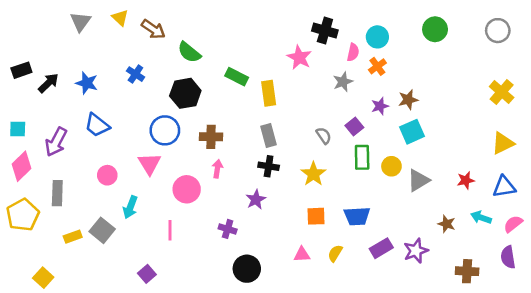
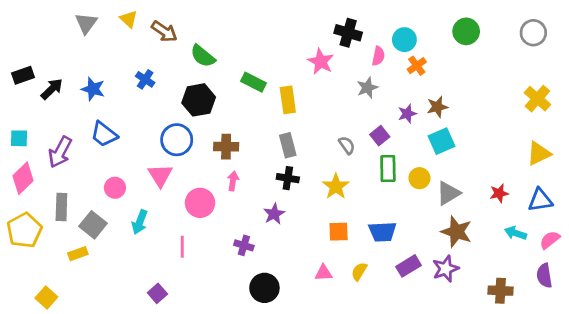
orange cross: (377, 66) -> (417, 66), moved
brown star: (447, 224) -> (457, 232), moved, size x1.6
gray square: (102, 230) -> (93, 225), moved

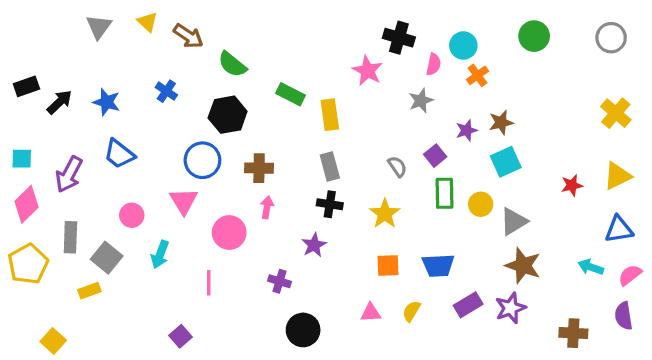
red star: (499, 193) -> (572, 185), moved

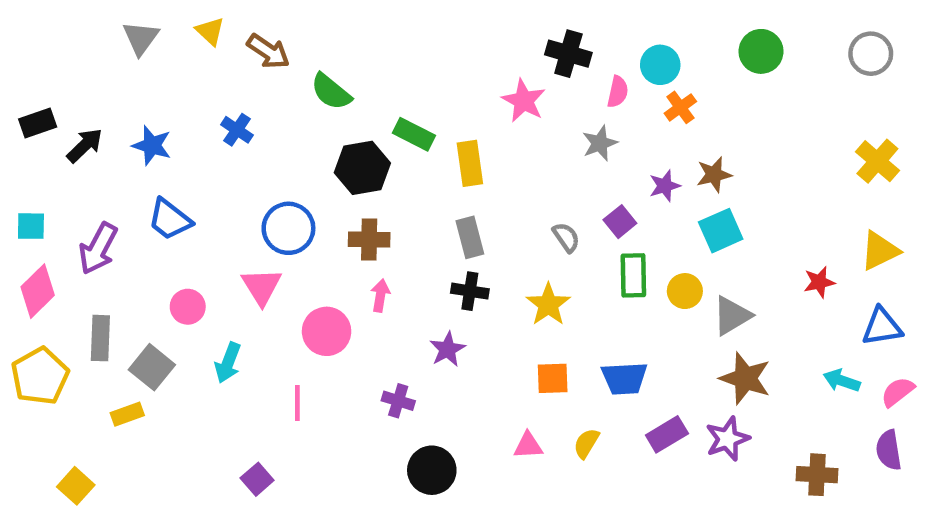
black hexagon: (228, 115) -> (362, 168), moved
red star: (572, 185) -> (819, 282), moved

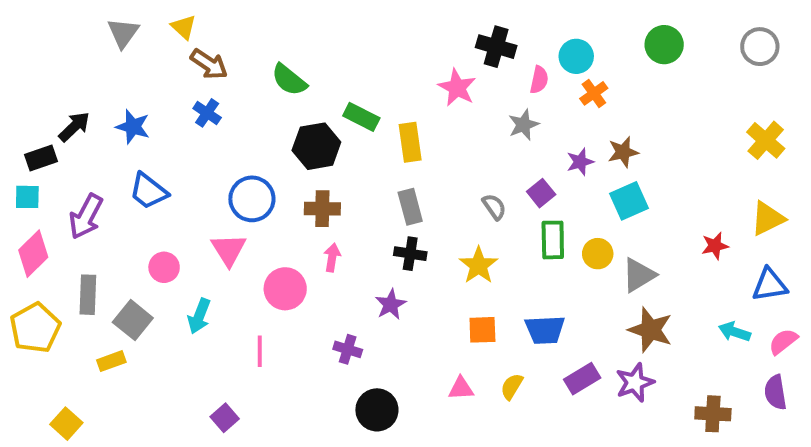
brown arrow: (268, 51) -> (209, 64), moved
black rectangle: (38, 123) -> (41, 158), moved

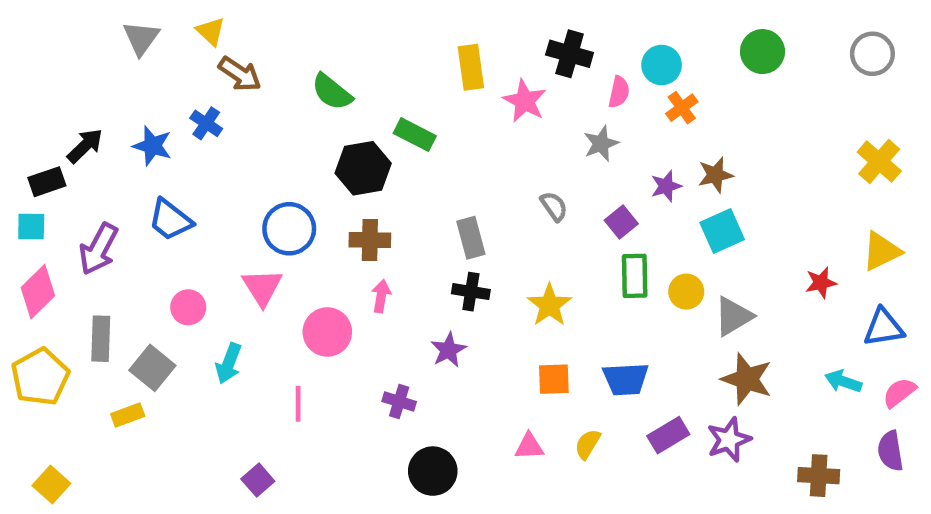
blue cross: (207, 113) -> (206, 123), moved
yellow rectangle: (410, 142) -> (471, 67), moved
gray semicircle: (494, 207) -> (554, 206), moved
yellow square: (66, 424) -> (51, 485), moved

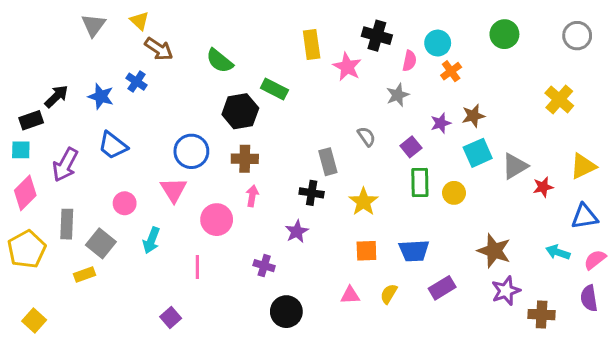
yellow cross: (879, 161) -> (559, 99), moved
gray rectangle: (471, 238) -> (328, 162), moved
gray triangle: (733, 316) -> (515, 166), moved
purple star: (729, 440) -> (506, 291), moved

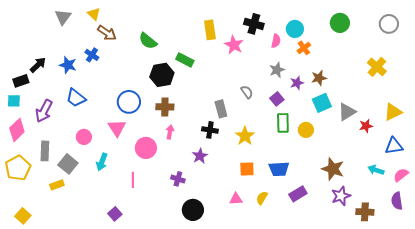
gray star: (398, 95) -> (277, 70), moved

